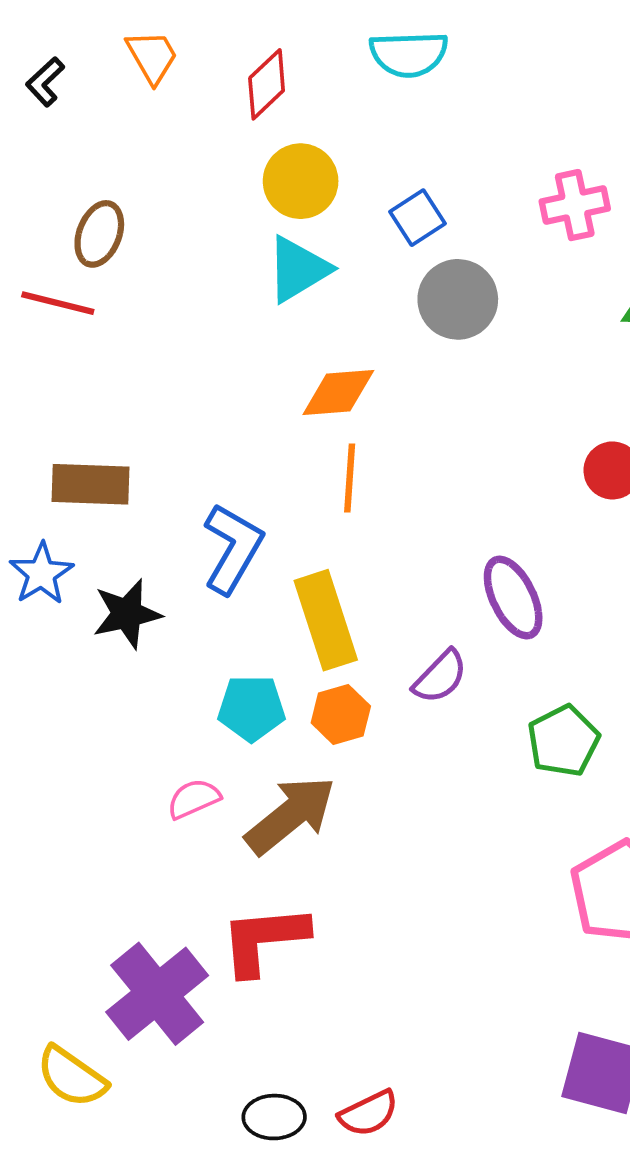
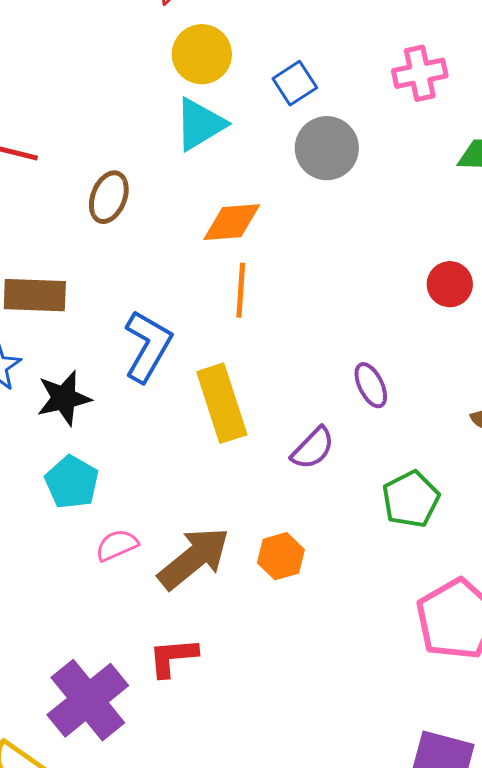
brown ellipse: (99, 234) -> (109, 197), moved
purple ellipse: (513, 598) -> (371, 385), size x0.7
cyan pentagon: (251, 708) -> (72, 482), moved, turned 30
orange hexagon: (341, 714) -> (281, 556), moved
red L-shape: (264, 940) -> (173, 657), size x0.7

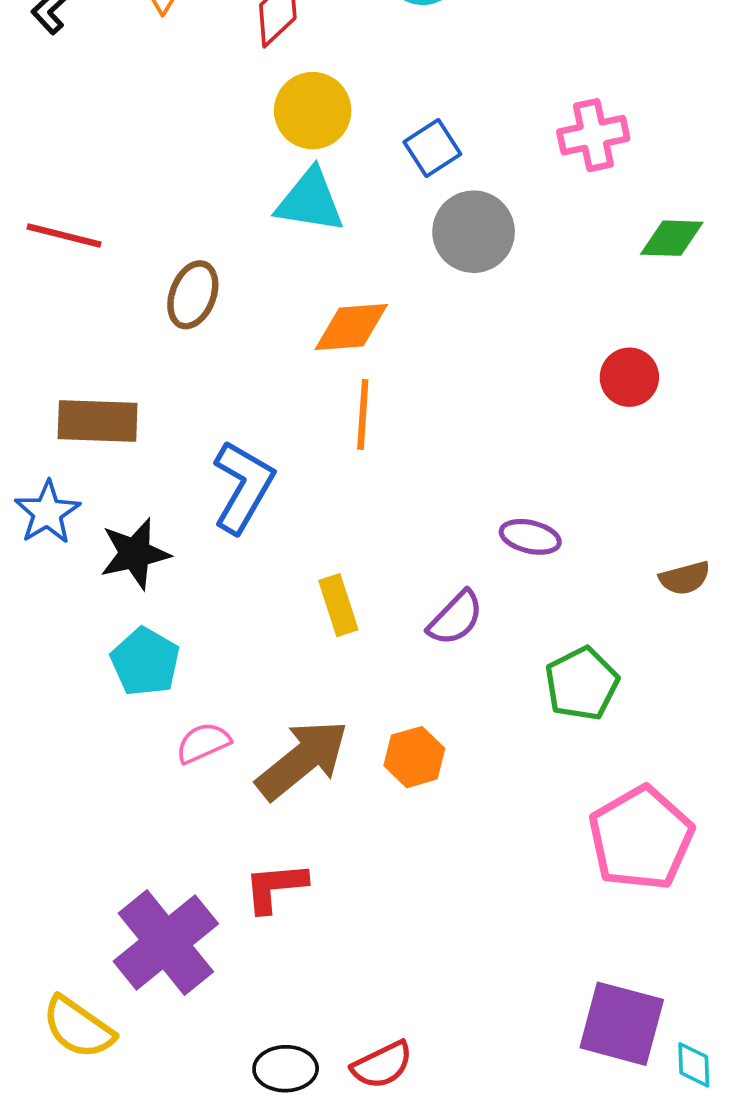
cyan triangle: (200, 124) -> (310, 201), turned 40
red circle: (450, 284) -> (629, 377), moved
purple ellipse: (371, 385) -> (530, 537), turned -51
yellow rectangle: (222, 403) -> (338, 605), moved, size x0.6

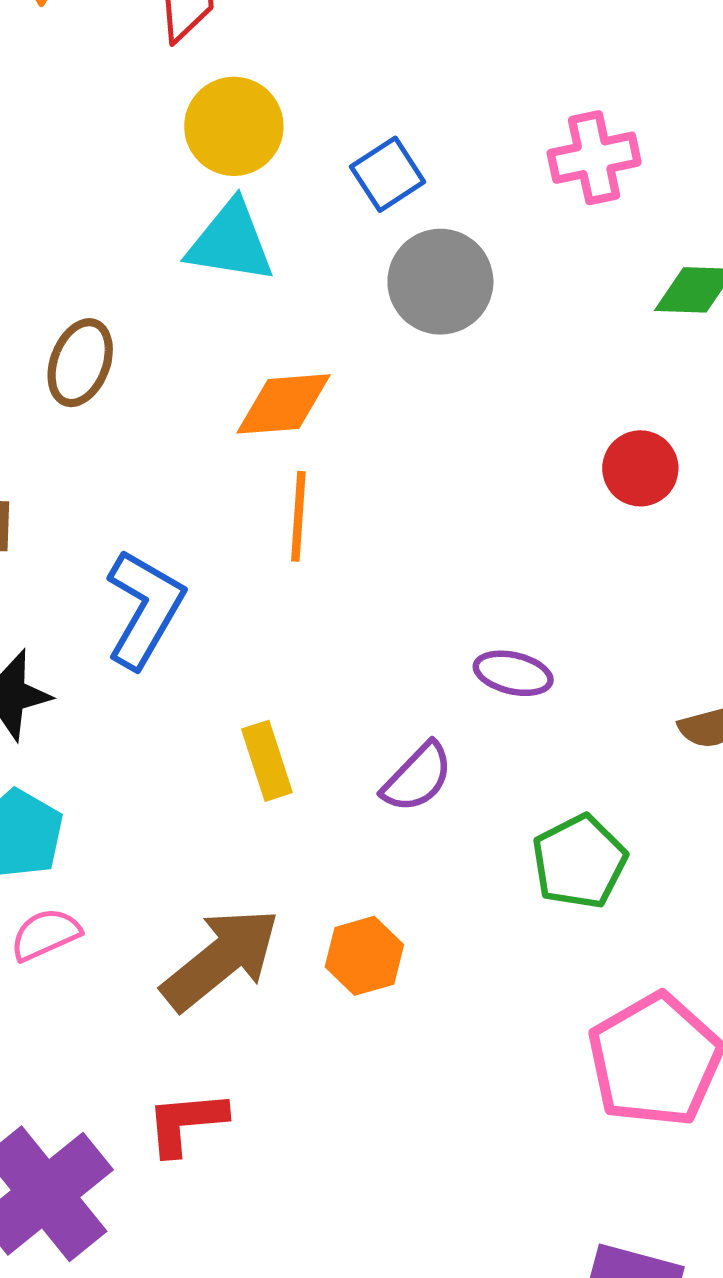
pink semicircle: (203, 743) -> (45, 934), moved

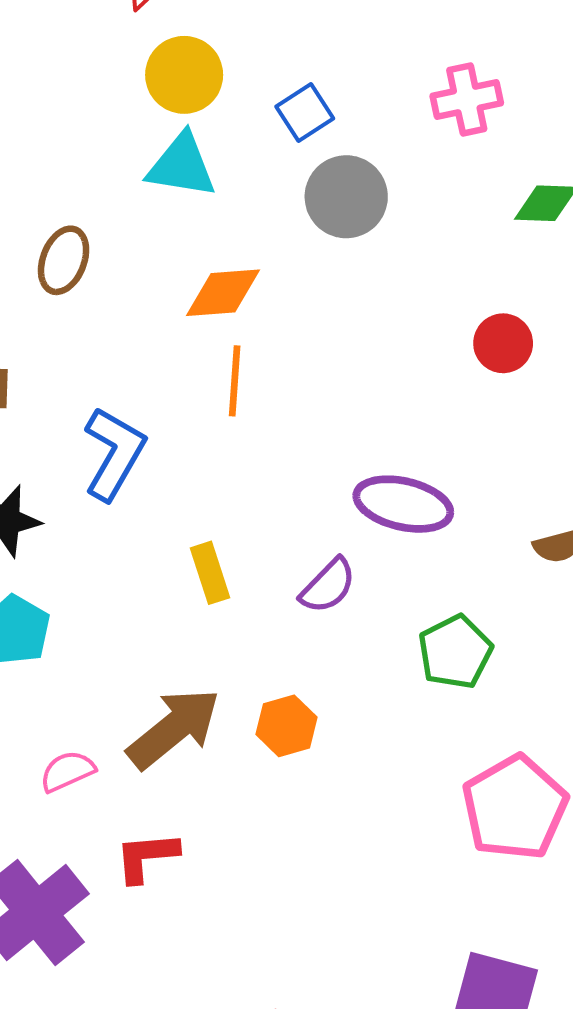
purple ellipse: (513, 673) -> (403, 504), size x1.6
pink semicircle: (45, 934) -> (67, 771), moved

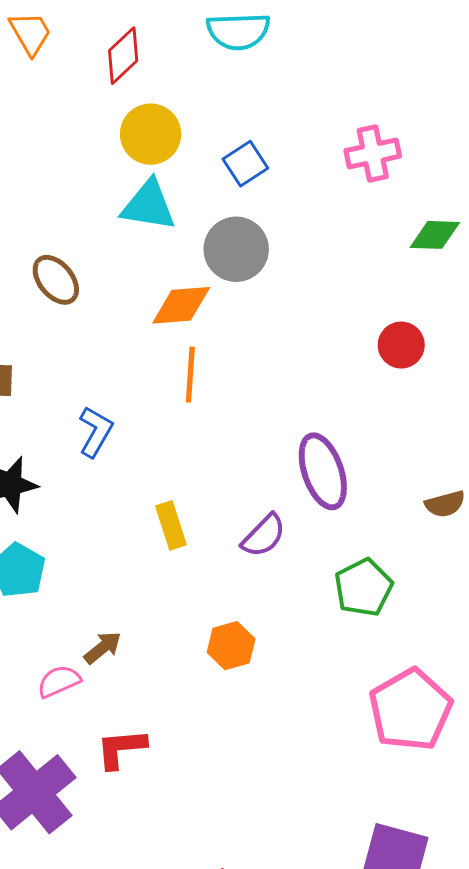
gray circle: (346, 197) -> (236, 249), moved
brown ellipse: (64, 260) -> (56, 280), turned -60
blue L-shape: (114, 454) -> (96, 432), size x0.7
purple ellipse: (403, 504) -> (323, 471), turned 58
brown arrow: (174, 728) -> (103, 648), moved, size x0.5

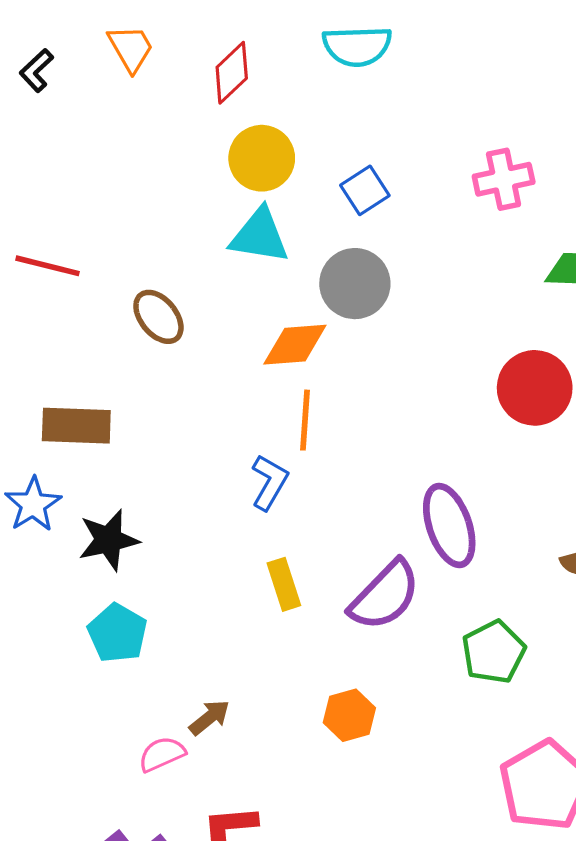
red circle: (401, 345) -> (535, 388), size x1.5
blue L-shape: (96, 432) -> (269, 482), moved
purple semicircle: (264, 536) -> (385, 595), size x1.5

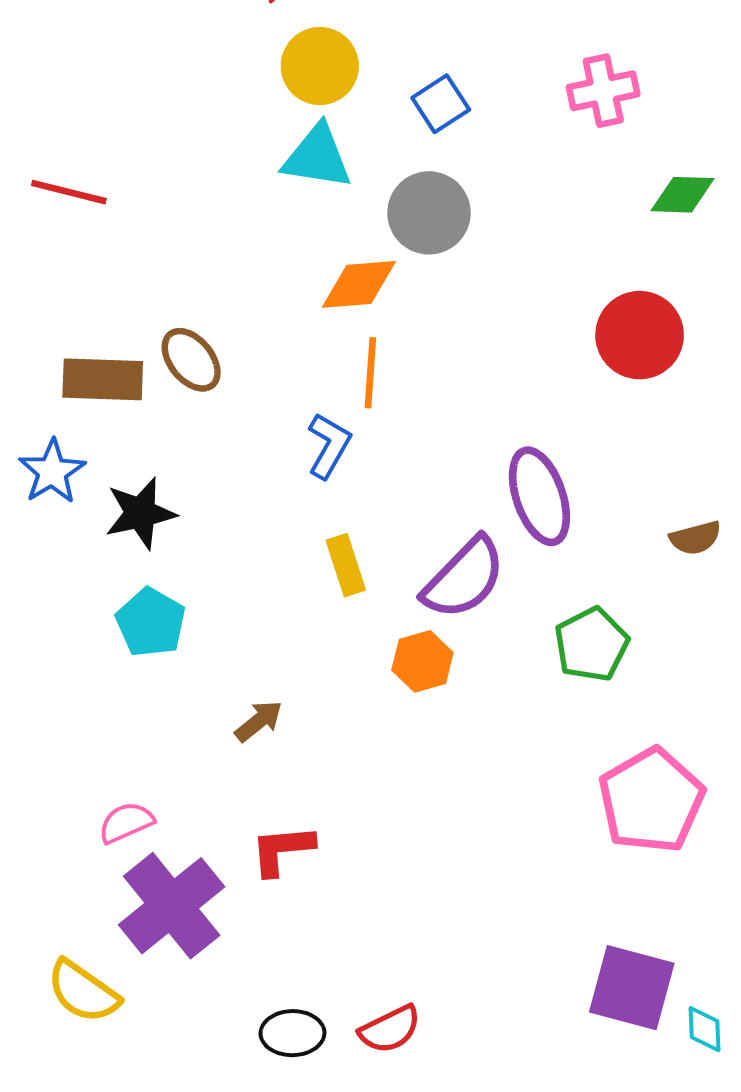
brown ellipse: (158, 317) -> (191, 360), moved
orange hexagon: (349, 715) -> (422, 661), moved
pink semicircle: (162, 754) -> (126, 823), moved

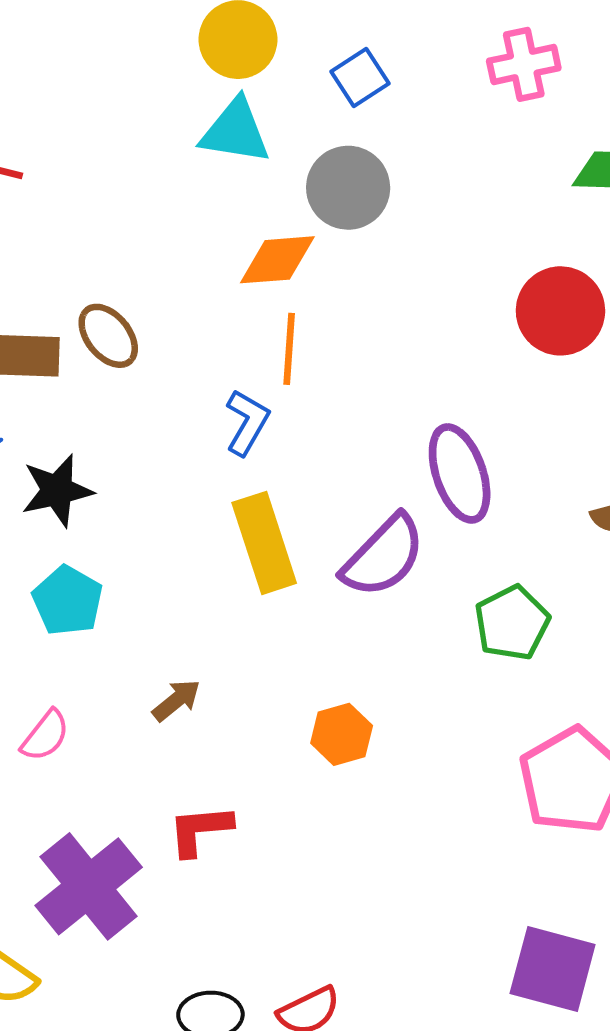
yellow rectangle: (346, 565) -> (264, 543), size x1.6
orange hexagon: (422, 661) -> (342, 734), moved
pink semicircle: (126, 823) -> (45, 736), moved, turned 152

